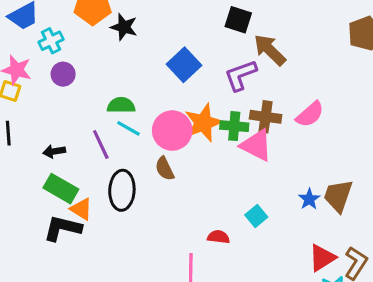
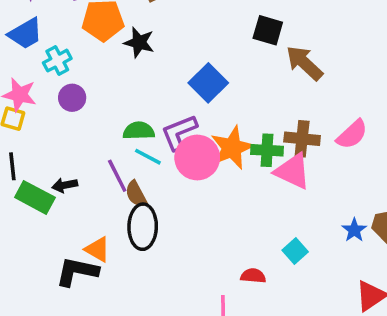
purple L-shape: (241, 75) -> (179, 132), moved
brown semicircle: (165, 169) -> (136, 194), moved
green rectangle: (61, 189) -> (35, 197), moved

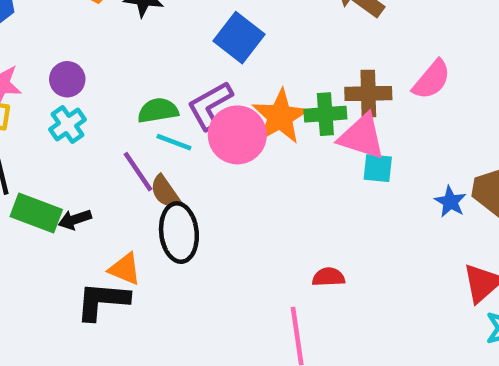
cyan cross: (57, 61) -> (67, 125), moved
black arrow: (65, 185) -> (75, 220), moved
cyan square: (295, 251) -> (378, 168), moved, turned -35

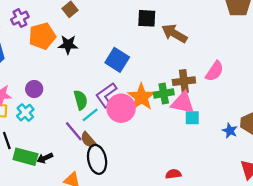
green semicircle: (158, 110) -> (81, 100), turned 90
cyan cross: (67, 125) -> (25, 113), moved
cyan line: (174, 142) -> (90, 115), turned -54

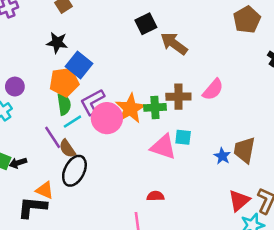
black square: (147, 18) -> (146, 24), turned -36
orange pentagon: (42, 36) -> (64, 82), moved
blue square: (117, 60) -> (79, 65), moved
pink triangle: (183, 103) -> (163, 147), moved
black ellipse: (97, 159) -> (74, 171), turned 32

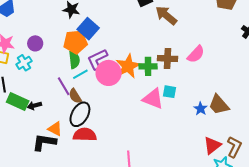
brown trapezoid: (244, 150) -> (219, 105), turned -55
red semicircle: (155, 196) -> (85, 135), moved, size x1.6

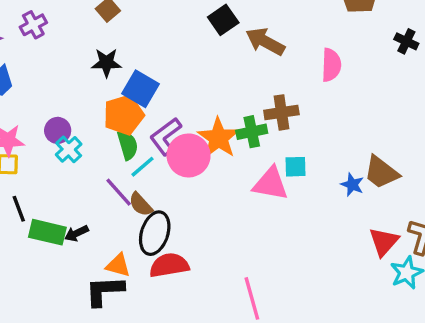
pink semicircle: (196, 54) -> (331, 65), moved, turned -30
cyan cross: (24, 63) -> (69, 149), moved

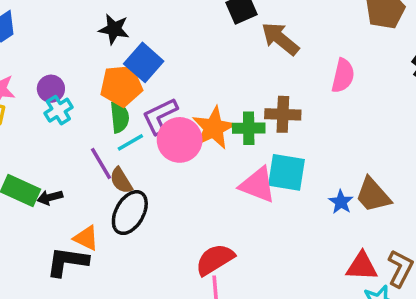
cyan square: (296, 167) -> (286, 172), size x1.6
red triangle: (384, 242) -> (362, 266), turned 40
red semicircle: (169, 265) -> (215, 260), moved, turned -33

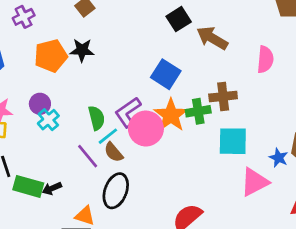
blue square: (144, 62) -> (166, 74), moved
orange pentagon: (121, 86) -> (51, 56), moved
brown semicircle: (121, 180) -> (114, 152), moved
pink triangle: (258, 185) -> (255, 182), moved, turned -40

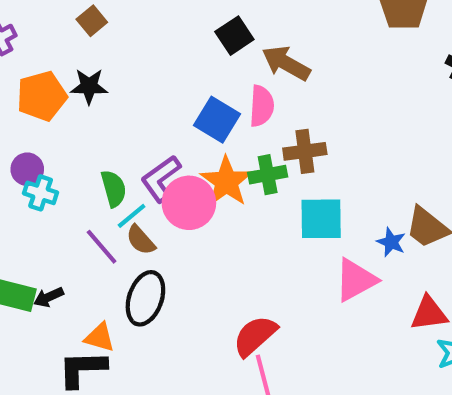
pink semicircle: (265, 59) -> (262, 106), moved
cyan cross: (48, 120) -> (41, 193), turned -30

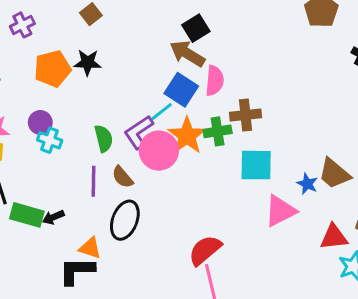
brown arrow: (286, 63) -> (187, 54), moved
cyan line: (132, 216) -> (162, 112), moved
purple line: (102, 247) -> (93, 181), turned 40

